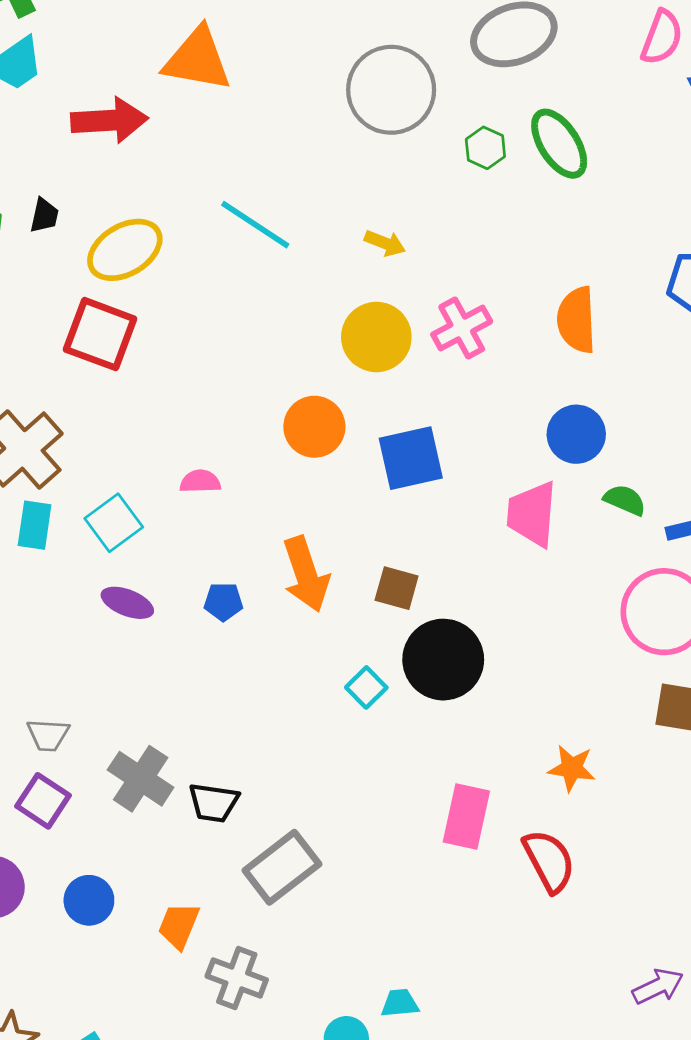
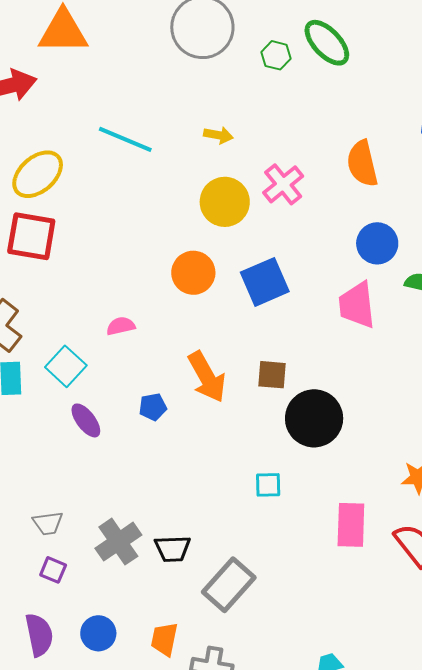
purple ellipse: (127, 603) -> (86, 420), turned 42
cyan square: (366, 687) -> (268, 485), moved, turned -36
gray cross: (141, 779) -> (118, 542), turned 33
purple square: (43, 801) -> (53, 570), size x0.7

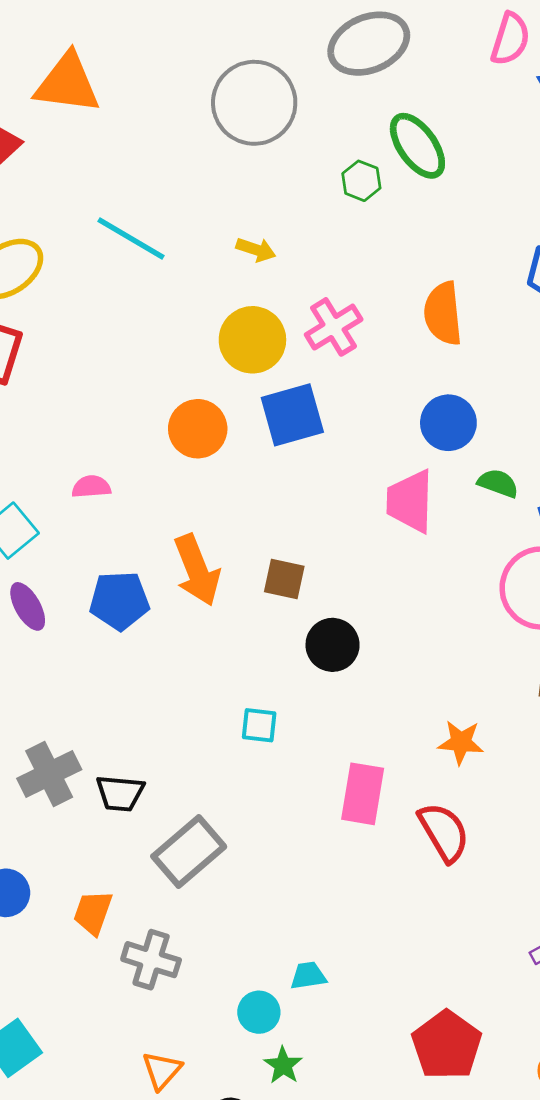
green hexagon: (276, 55) -> (361, 181), moved
blue square: (265, 282) -> (292, 415), moved
blue pentagon: (153, 407) -> (119, 601), size x1.6
black circle: (314, 418) -> (333, 645), size x0.7

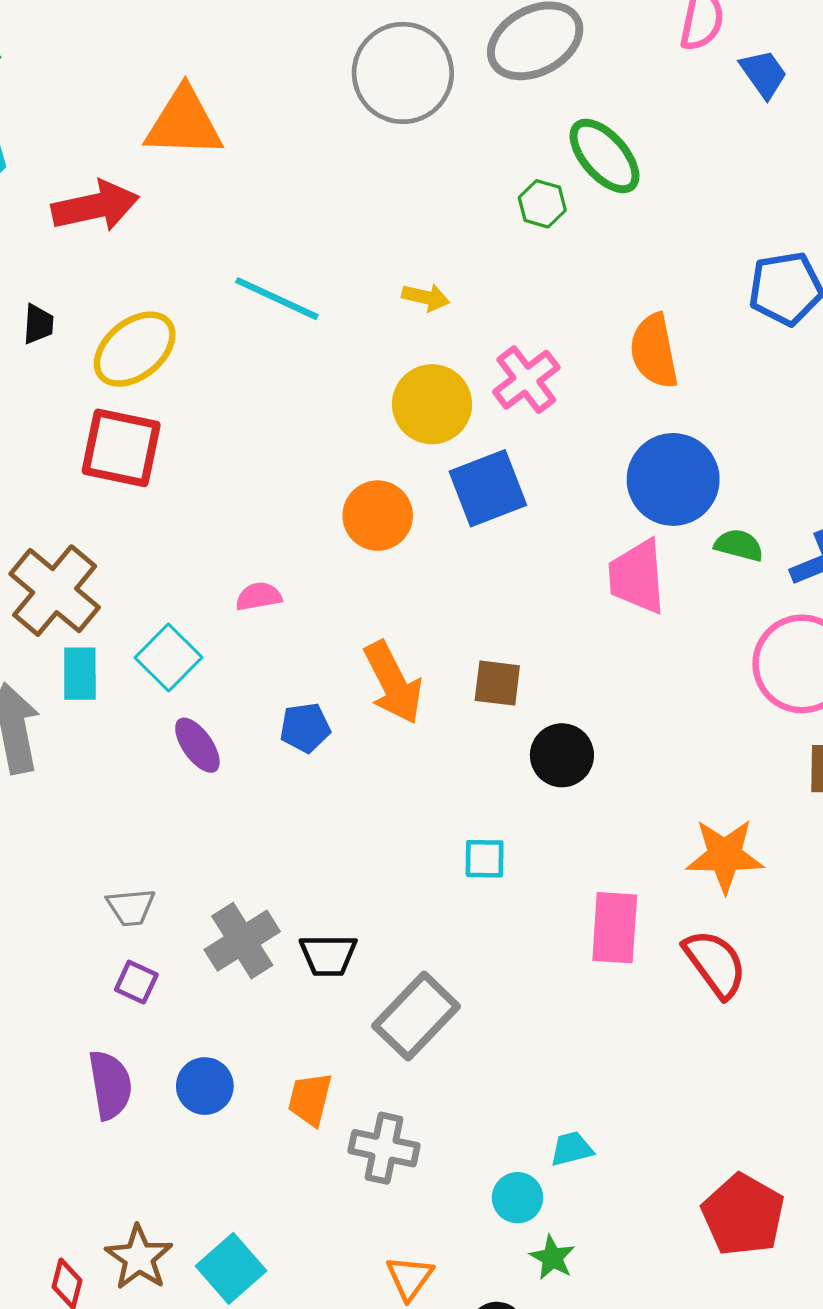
gray circle: (254, 103) -> (403, 73), moved
blue circle: (448, 423) -> (673, 479), size x1.4
blue pentagon: (119, 601) -> (305, 728), size x0.7
orange star: (461, 742) -> (725, 856), size x1.4

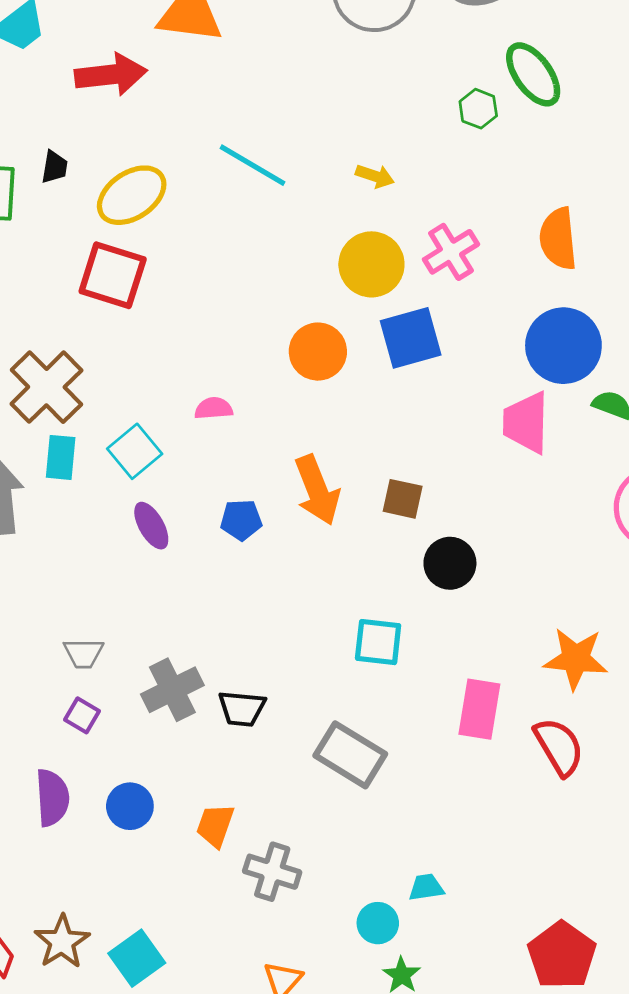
cyan square: (485, 859) -> (378, 642), size x1.4
gray rectangle: (416, 1016) -> (350, 755), moved, turned 72

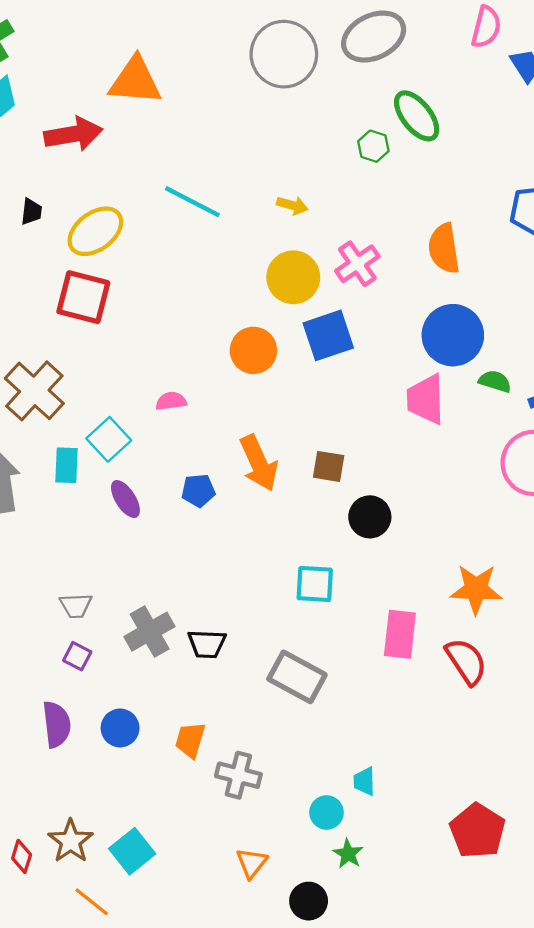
cyan rectangle: (61, 457) -> (66, 465), moved
cyan trapezoid: (426, 887) -> (364, 781), turned -80

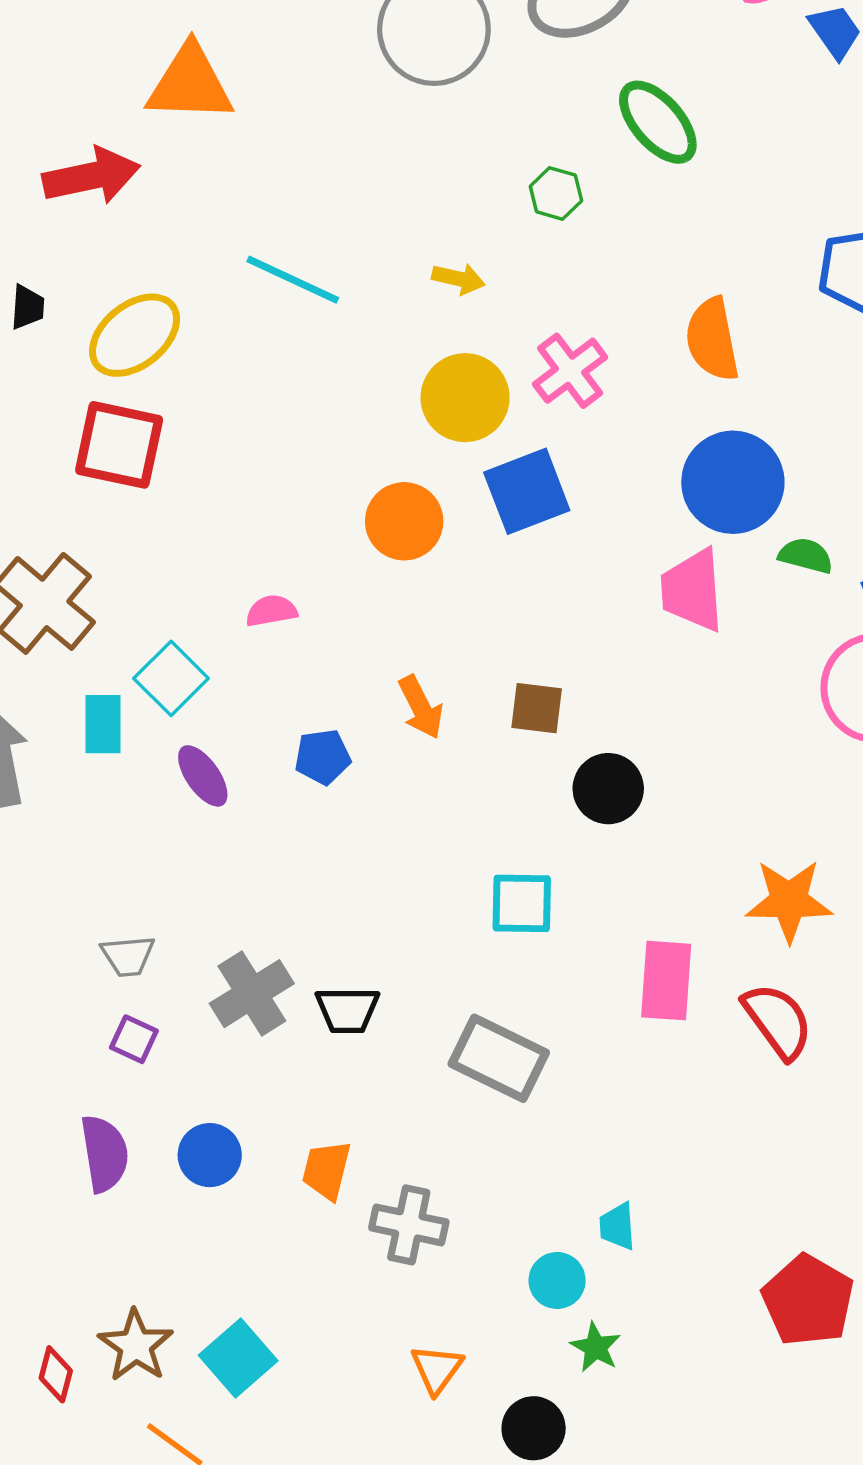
green hexagon: (373, 146) -> (556, 193), moved
orange arrow: (259, 463) -> (421, 707), size x0.7

